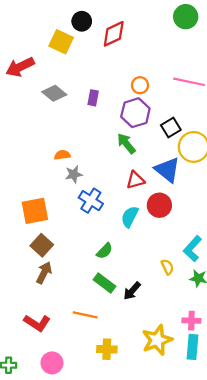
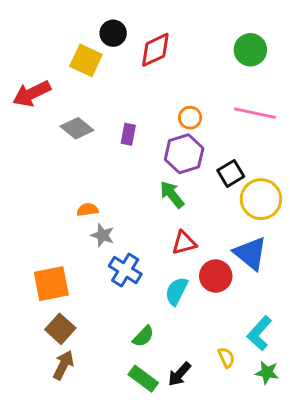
green circle: (186, 17) -> (250, 50), moved
blue triangle: (167, 170) -> (250, 253), moved
gray star: (74, 174) -> (103, 235), turned 30
black arrow: (132, 291) -> (179, 374), moved

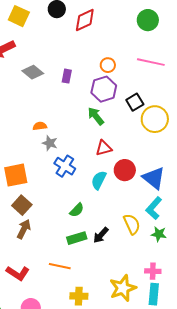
yellow square: (86, 60) -> (19, 16), moved
blue triangle: (250, 253) -> (154, 178), moved
yellow semicircle: (226, 357) -> (132, 224), size x1.5
green rectangle: (143, 379) -> (77, 238), turned -54

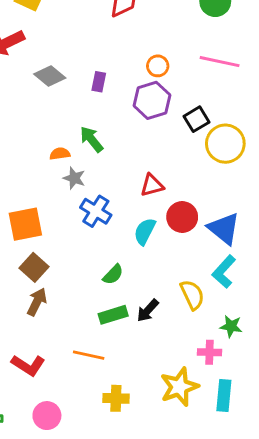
green arrow: (96, 116) -> (92, 139), moved
green star: (159, 234) -> (231, 326), moved
pink cross: (153, 271) -> (210, 352), moved

